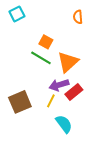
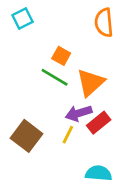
orange semicircle: (78, 17) -> (104, 23), size x1.5
brown square: (20, 102) -> (27, 136), turned -30
cyan semicircle: (64, 124) -> (99, 173), moved, turned -48

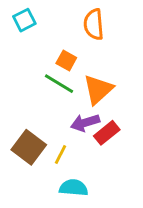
orange semicircle: (104, 23) -> (94, 24), moved
yellow line: (68, 135) -> (61, 154), moved
cyan semicircle: (99, 173) -> (74, 188), moved

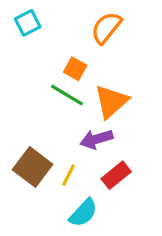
orange semicircle: (94, 24) -> (106, 28), turned 44
red rectangle: (107, 133) -> (116, 175), moved
cyan semicircle: (74, 188) -> (83, 213), turned 128

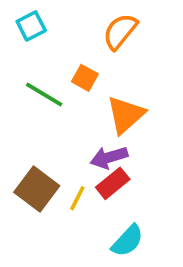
green line: (67, 95) -> (44, 94), moved
red rectangle: (116, 175) -> (113, 183), moved
cyan semicircle: (83, 213) -> (127, 241), moved

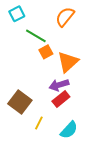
orange square: (85, 78) -> (46, 52), moved, turned 32
green line: (44, 94) -> (36, 36), moved
yellow line: (77, 198) -> (39, 123), moved

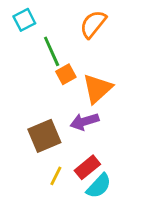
green line: (36, 36) -> (52, 51), turned 35
red rectangle: (61, 99) -> (87, 167), moved
brown square: (20, 102) -> (44, 136), moved, turned 30

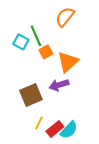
cyan square: (24, 20) -> (21, 42), moved, turned -35
red rectangle: (87, 167) -> (55, 129), moved

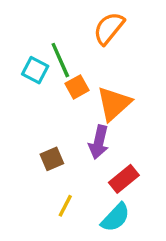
purple arrow: (59, 85) -> (99, 142), turned -60
brown square: (31, 95) -> (52, 159), size x0.6
red rectangle: (55, 129) -> (124, 179), moved

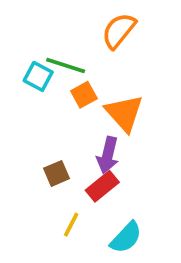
green line: (60, 60) -> (66, 65), turned -48
orange triangle: (114, 104) -> (124, 113), turned -30
red rectangle: (124, 179) -> (102, 186), moved

